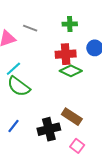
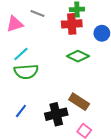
red cross: (66, 54) -> (72, 24), moved
green semicircle: (19, 86) -> (26, 72), turned -40

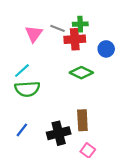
gray line: (38, 14) -> (58, 28), moved
pink triangle: (15, 24) -> (34, 34), moved, turned -36
brown rectangle: (79, 102) -> (82, 120), turned 54

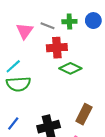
red cross: (75, 39) -> (57, 48), moved
blue circle: (106, 49) -> (93, 21), moved
brown rectangle: (82, 120) -> (84, 114), moved, turned 30

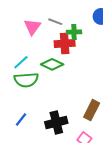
green cross: (69, 22) -> (74, 32), moved
green diamond: (70, 68) -> (52, 64), moved

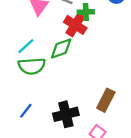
red cross: (65, 43) -> (75, 25), turned 36
green diamond: (52, 64) -> (61, 48), turned -45

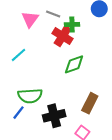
green diamond: (61, 48) -> (74, 64), moved
green semicircle: (32, 66) -> (30, 96), moved

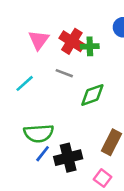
gray line: (53, 14) -> (64, 73), moved
red cross: (63, 36) -> (72, 41), moved
blue line: (18, 113) -> (43, 154), moved

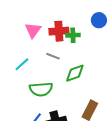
red cross: (72, 41) -> (59, 31), turned -36
green semicircle: (39, 133) -> (41, 89), moved

